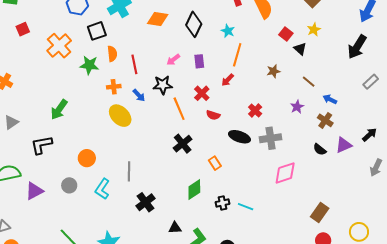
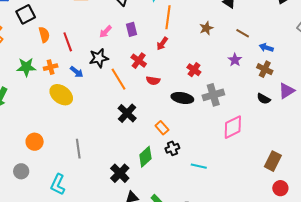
green star: (89, 65) -> (26, 67), moved
cyan L-shape: (102, 189) -> (58, 184), moved
black cross: (146, 202) -> (120, 173), moved
black cross: (223, 203) -> (172, 148), moved

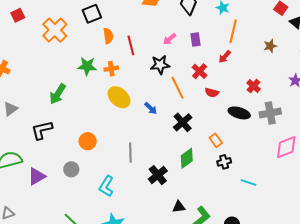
blue arrow: (77, 72) -> (151, 108), moved
green diamond: (145, 157) -> (187, 158), moved
black cross: (120, 173) -> (158, 175), moved

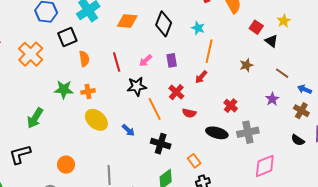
red line: (131, 45) -> (117, 62), moved
black cross: (183, 122) -> (161, 144), turned -30

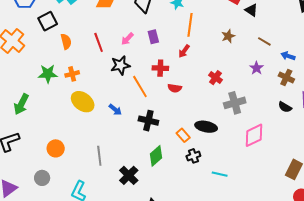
red cross: (176, 92) -> (160, 68), turned -35
black ellipse: (217, 133) -> (206, 127), moved

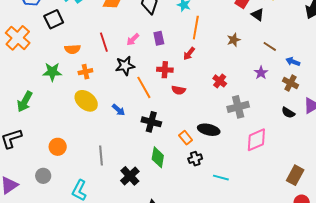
orange semicircle: (66, 42) -> (73, 49), moved, turned 98
orange cross: (72, 74) -> (85, 72), moved
green diamond: (156, 156) -> (158, 157), turned -40

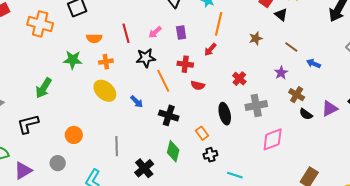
orange cross: (18, 38) -> (40, 24), turned -30
brown cross: (291, 83) -> (297, 95), moved
black ellipse: (209, 130) -> (225, 114), moved, turned 60

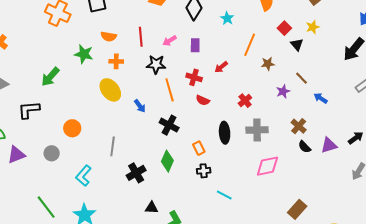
orange line: (219, 24) -> (250, 45), moved
purple star: (281, 73) -> (283, 91), moved

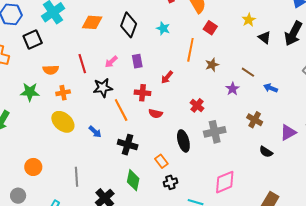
red square: (284, 28) -> (210, 28), moved
black triangle: (297, 45) -> (265, 37), moved
black semicircle: (305, 147) -> (266, 152), moved
pink diamond: (267, 166) -> (225, 182), moved

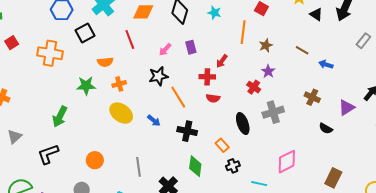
red line: (82, 64) -> (130, 39), moved
purple star: (232, 89) -> (268, 71), moved
red cross: (142, 93) -> (207, 77), moved

